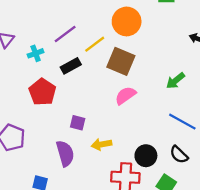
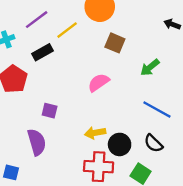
brown square: (121, 61) -> (115, 43), moved, size x0.7
yellow arrow: (102, 144) -> (95, 133), moved

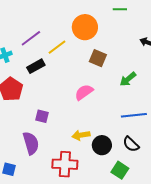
blue line: (157, 109) -> (134, 115), turned -35
red cross: (99, 167) -> (65, 164), moved

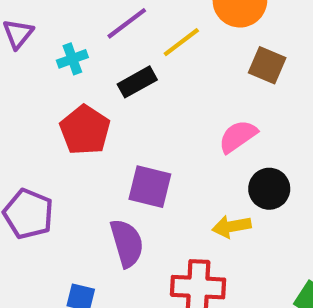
purple square: (42, 116) -> (150, 187), size x1.5
black circle: (102, 145) -> (269, 189), moved

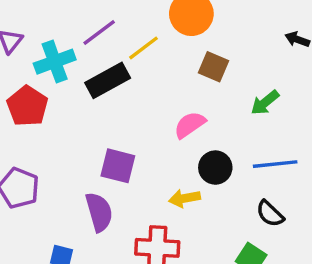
cyan cross: (72, 59) -> (55, 62), size x1.6
black rectangle: (137, 82) -> (108, 80), size x1.4
red pentagon: (85, 130) -> (27, 106), moved

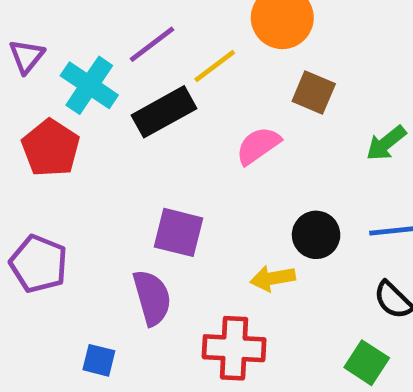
cyan cross: (55, 62) -> (89, 85), turned -36
pink semicircle: (190, 125) -> (258, 146), moved

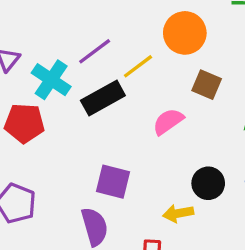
red pentagon: (51, 148) -> (24, 123), turned -30

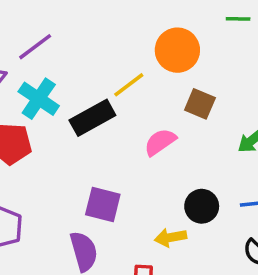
purple line: (95, 51) -> (35, 47), moved

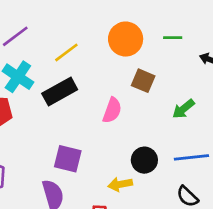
green line: (238, 19) -> (173, 38), moved
yellow line: (129, 85) -> (66, 52), moved
pink semicircle: (160, 142) -> (112, 110), turned 145

